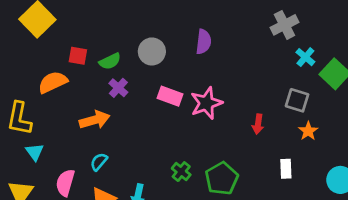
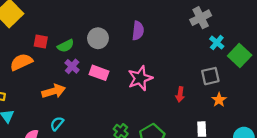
pink rectangle: (170, 96) -> (99, 73), moved
gray square: (297, 100) -> (210, 76), turned -30

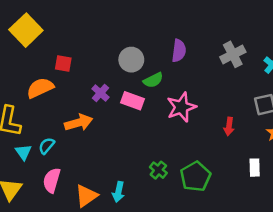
gray cross: (201, 18) -> (233, 54), moved
green semicircle: (66, 46) -> (153, 80), moved
cyan semicircle: (57, 124) -> (47, 146), moved

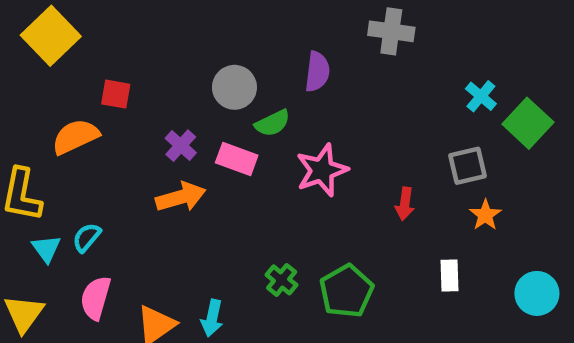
gray cross: (233, 54) -> (391, 31), moved, turned 35
orange arrow: (79, 123) -> (181, 197), moved

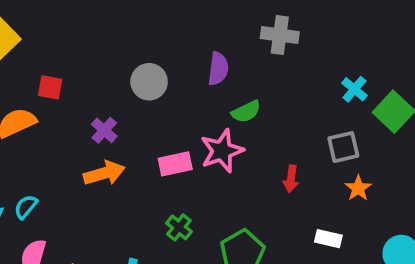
green semicircle: (273, 123) -> (246, 112), moved
pink rectangle: (237, 159) -> (175, 164), moved, turned -32
white rectangle: (450, 275) -> (328, 239), turned -75
green cross: (282, 280) -> (179, 227), moved

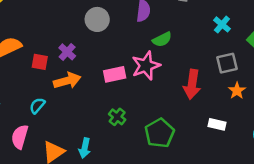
red square: (50, 87) -> (40, 62), moved
cyan cross: (354, 89) -> (222, 24), moved
red arrow: (291, 179) -> (192, 84), size x1.6
cyan semicircle: (26, 207) -> (37, 106), moved

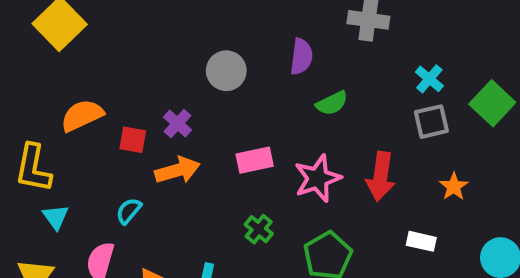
gray square: (227, 63) -> (431, 122), moved
pink star: (146, 66) -> (318, 178), moved

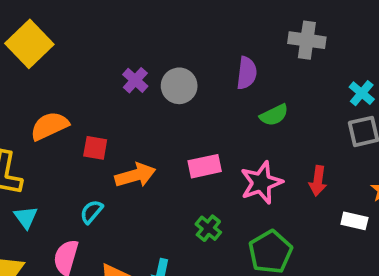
purple cross: (177, 124) -> (135, 80), moved
red arrow: (381, 176) -> (318, 181), size x0.7
white rectangle: (421, 241) -> (354, 221), moved

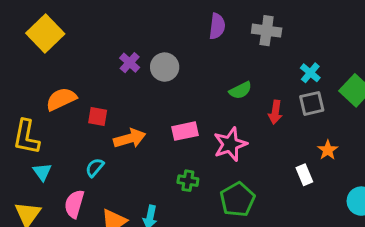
purple semicircle: (247, 73) -> (217, 26), moved
red arrow: (318, 181) -> (275, 112), moved
white rectangle: (354, 221) -> (304, 175), turned 54
green cross: (208, 228) -> (188, 181), turned -30

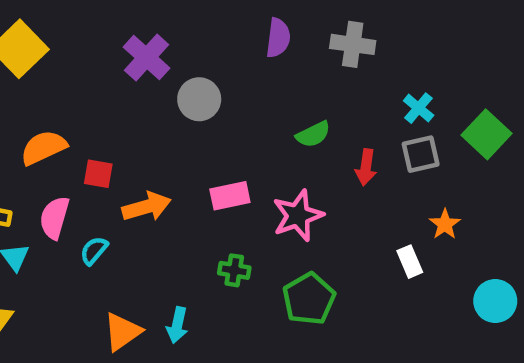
purple cross: (130, 63) -> (147, 58), moved, size x1.5
pink semicircle: (74, 204) -> (54, 218), moved

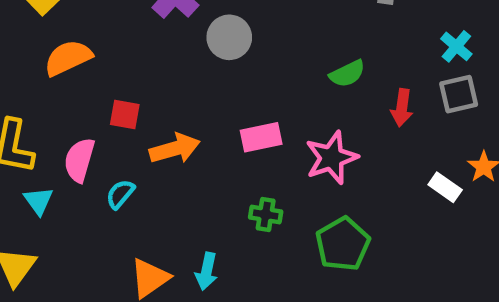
orange semicircle: (43, 147) -> (68, 58), moved
white rectangle: (410, 262) -> (445, 187), moved, turned -32

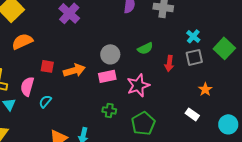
gray circle: (229, 37) -> (110, 54), moved
orange arrow: (175, 149) -> (74, 70), moved
white rectangle: (445, 187) -> (192, 114), moved

